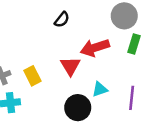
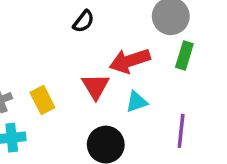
cyan triangle: (100, 89) -> (137, 102), moved

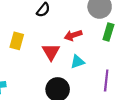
red arrow: (130, 61) -> (73, 35), size x0.7
yellow rectangle: (42, 100) -> (17, 41), moved, turned 42

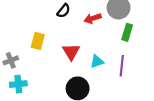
red arrow: (73, 35) -> (93, 18), moved
purple line: (106, 81) -> (122, 66), moved

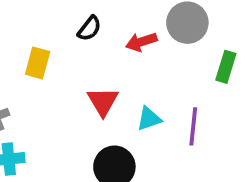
green rectangle: (127, 32) -> (226, 67), moved
yellow rectangle: (38, 41) -> (38, 63), moved

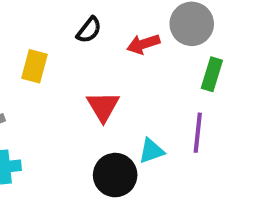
green rectangle: (226, 67) -> (212, 74), moved
cyan triangle: (149, 119) -> (151, 151), moved

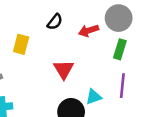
green rectangle: (212, 74) -> (120, 49), moved

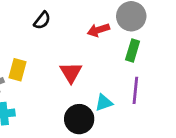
black semicircle: (55, 22) -> (42, 20), moved
yellow rectangle: (21, 44) -> (17, 70), moved

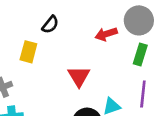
yellow rectangle: (17, 70) -> (28, 52), moved

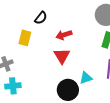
red arrow: (106, 34) -> (64, 35), moved

